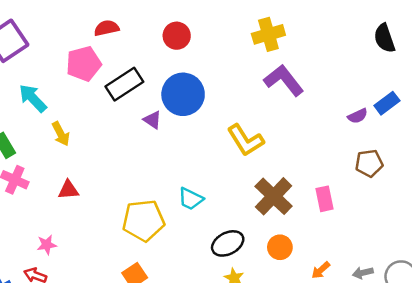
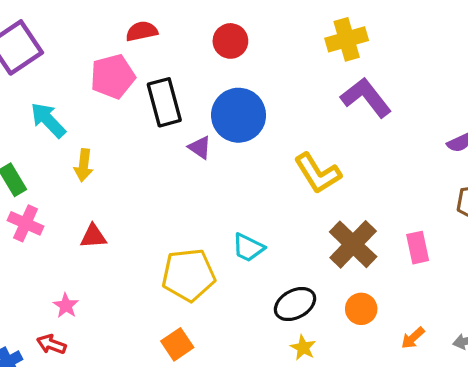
black rectangle: (124, 84) -> (164, 102), turned -72
yellow arrow: (61, 134) -> (84, 165), turned 35
pink star: (47, 245) -> (66, 306), turned -30

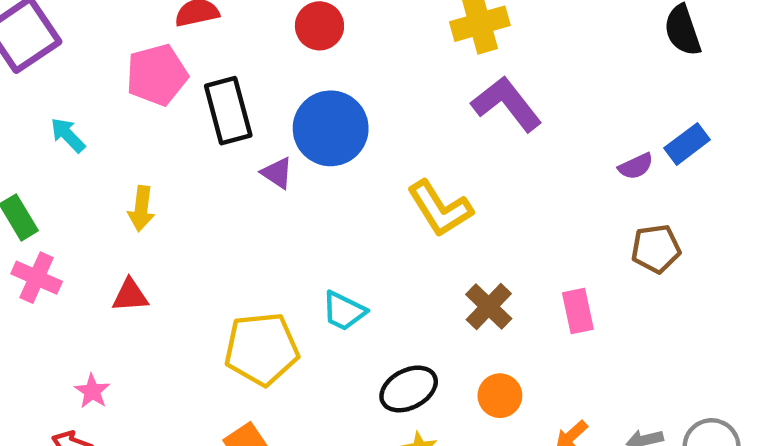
cyan arrow: (48, 120) -> (68, 135), size x0.7
yellow arrow: (84, 165) -> (141, 209), moved
brown cross: (353, 244) -> (489, 307), size x0.7

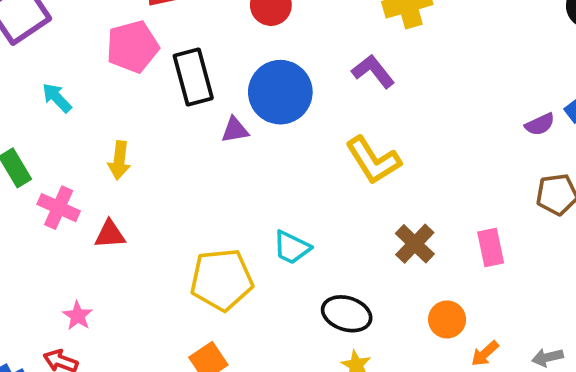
purple L-shape: (507, 104) -> (373, 71), moved, size x0.7
purple triangle: (277, 173) -> (235, 130), turned -44
pink cross: (37, 278) -> (59, 208), moved
black ellipse: (409, 389) -> (347, 314), turned 45
orange circle: (500, 396) -> (447, 319), moved

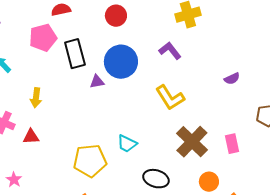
purple semicircle: (540, 124) -> (232, 79), moved
brown cross: (415, 244) -> (192, 142), size x1.5

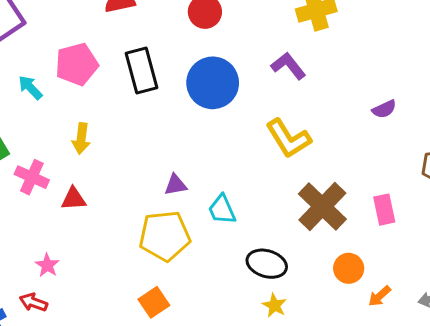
pink pentagon: (43, 38) -> (77, 64), moved
purple triangle: (97, 82) -> (176, 185), moved
cyan trapezoid: (127, 144) -> (222, 210), turned 40

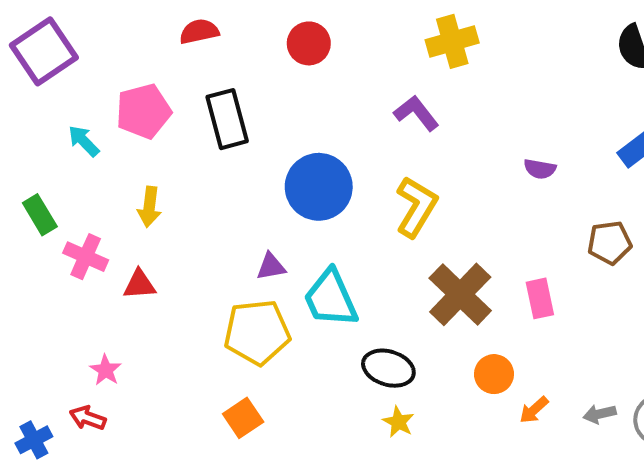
blue circle: (213, 83) -> (319, 187), moved
purple semicircle: (384, 109) -> (540, 169), turned 35
yellow L-shape: (288, 138) -> (416, 207), turned -117
cyan trapezoid: (222, 210) -> (331, 298), size x1.5

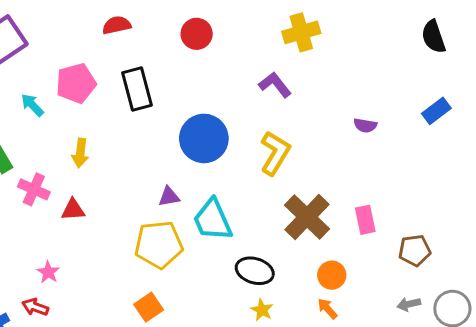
brown pentagon: (610, 243) -> (415, 250), moved
orange arrow: (534, 410) -> (327, 309), moved, turned 90

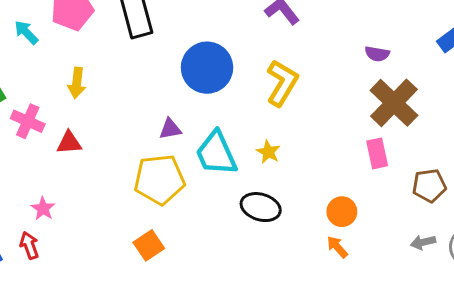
brown cross: (307, 217) -> (394, 103), moved
red arrow: (35, 307) -> (29, 245), turned 50
yellow star: (262, 310) -> (268, 152), moved

